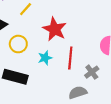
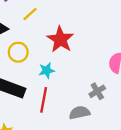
red line: (70, 58) -> (44, 100), moved

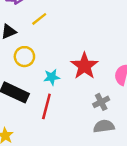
red star: (60, 39) -> (84, 66), moved
gray semicircle: (79, 113) -> (104, 126), moved

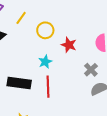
yellow circle: (24, 57) -> (45, 30), moved
red star: (84, 66) -> (69, 45), size x0.7

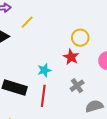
yellow circle: (45, 30) -> (80, 38), moved
gray cross: (91, 70) -> (77, 86), moved

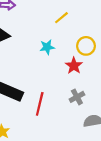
yellow line: (27, 22) -> (61, 18), moved
cyan star: (44, 70) -> (47, 47), moved

